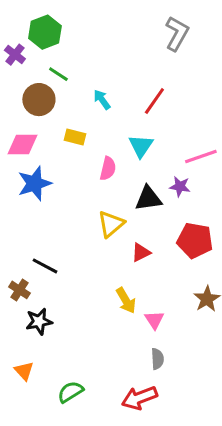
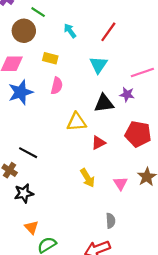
pink semicircle: (108, 168) -> (57, 86), moved
yellow triangle: (111, 224) -> (77, 122), turned 35
pink triangle: (154, 320) -> (120, 183), moved
orange triangle: (24, 371) -> (31, 227), moved

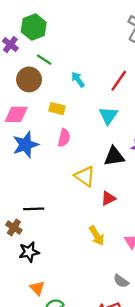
yellow triangle: (77, 122) -> (85, 176), turned 40
black line: (28, 153) -> (34, 209), turned -30
gray semicircle: (111, 221) -> (121, 281), turned 128

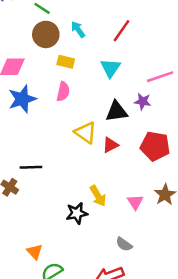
brown circle: (29, 79) -> (46, 34), moved
yellow rectangle: (57, 109) -> (66, 62), moved
red triangle: (108, 198) -> (110, 145), moved
black star: (29, 252) -> (77, 213), moved

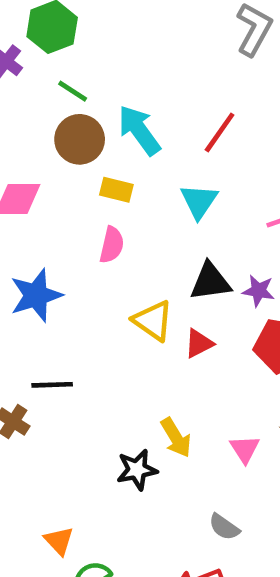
cyan arrow: (78, 29) -> (139, 130), size x1.6
blue star: (22, 99) -> (36, 295), moved
purple star: (143, 101) -> (259, 291), moved

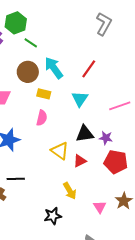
green line: (73, 91) -> (31, 43), moved
yellow arrow: (176, 438) -> (70, 191), moved

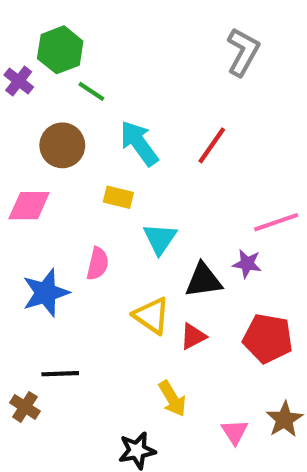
brown circle: (28, 72) -> (62, 145), moved
cyan triangle: (80, 99) -> (160, 239), moved
pink semicircle: (42, 118) -> (98, 264), moved
purple star: (106, 138) -> (247, 264), moved

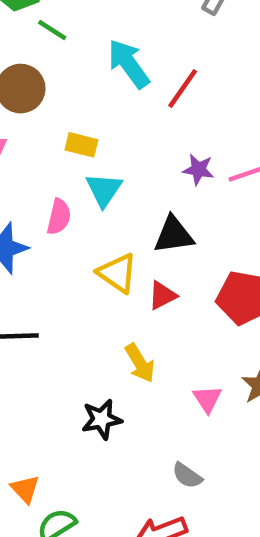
cyan arrow: (139, 143) -> (129, 64), moved
cyan triangle: (160, 239) -> (104, 190), moved
purple star: (247, 264) -> (198, 170), moved

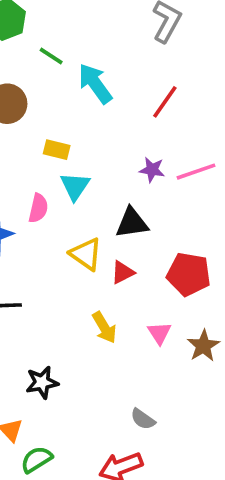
green line: (52, 30) -> (51, 56), moved
red line: (183, 89) -> (165, 102), moved
pink triangle: (207, 399) -> (159, 333), moved
black star: (102, 419) -> (42, 382), moved

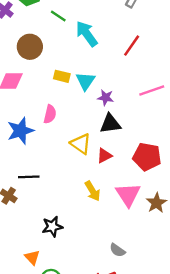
purple star: (152, 170) -> (106, 98), moved
cyan triangle: (75, 186) -> (85, 81), moved
pink triangle: (159, 333) -> (128, 195), size x1.6

